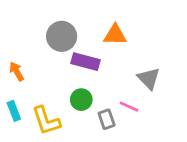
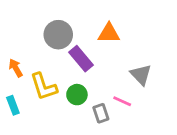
purple rectangle: (86, 62) -> (81, 59), turned 35
yellow L-shape: (46, 121) -> (44, 87), moved

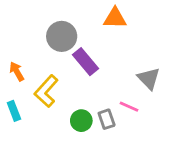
orange triangle: (109, 33) -> (115, 18), moved
yellow L-shape: (44, 87) -> (46, 91), turned 60
green circle: (77, 95) -> (81, 121), moved

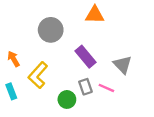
purple rectangle: (86, 62) -> (85, 57), moved
gray rectangle: (107, 119) -> (85, 87), moved

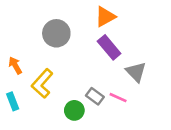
orange triangle: (95, 15) -> (105, 17), turned -30
purple rectangle: (85, 57) -> (109, 47), moved
gray rectangle: (85, 87) -> (95, 96), turned -35

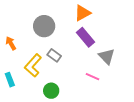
orange arrow: (15, 65) -> (11, 43), moved
gray rectangle: (95, 96) -> (54, 55), moved
green circle: (74, 110) -> (51, 91), moved

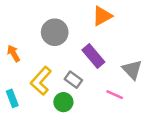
purple rectangle: (85, 37) -> (93, 56), moved
gray rectangle: (54, 55) -> (73, 80), moved
green circle: (51, 91) -> (63, 102), moved

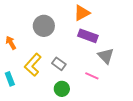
purple rectangle: (93, 56) -> (88, 36), moved, turned -30
green circle: (63, 102) -> (62, 89), moved

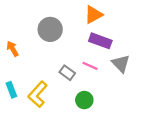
yellow L-shape: (33, 65) -> (38, 94), moved
pink line: (92, 76) -> (90, 66), moved
green circle: (62, 89) -> (84, 100), moved

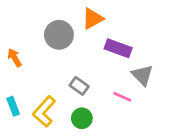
orange triangle: (93, 15) -> (93, 19), moved
pink line: (90, 66) -> (122, 97), moved
green circle: (84, 100) -> (82, 118), moved

